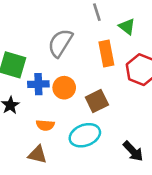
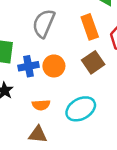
brown square: (97, 101) -> (93, 62), moved

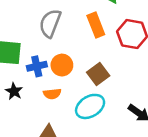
brown square: (93, 62) -> (98, 74), moved
orange semicircle: (41, 105) -> (52, 94), moved

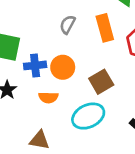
gray semicircle: (50, 23) -> (68, 24), moved, size x0.6

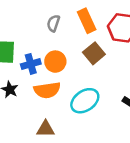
brown square: (101, 82) -> (94, 53), moved
orange semicircle: (48, 97) -> (47, 90), size x1.5

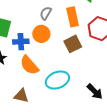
orange circle: (55, 62) -> (41, 34), moved
orange semicircle: (47, 90) -> (29, 65), turned 45

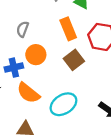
gray semicircle: (46, 13) -> (23, 29), moved

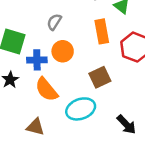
brown square: (74, 60) -> (100, 77), moved

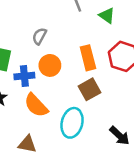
orange rectangle: (102, 31) -> (88, 58), moved
cyan ellipse: (81, 109) -> (72, 123), turned -52

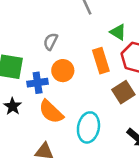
green triangle: (107, 16) -> (118, 32), moved
brown square: (89, 89) -> (123, 92), moved

